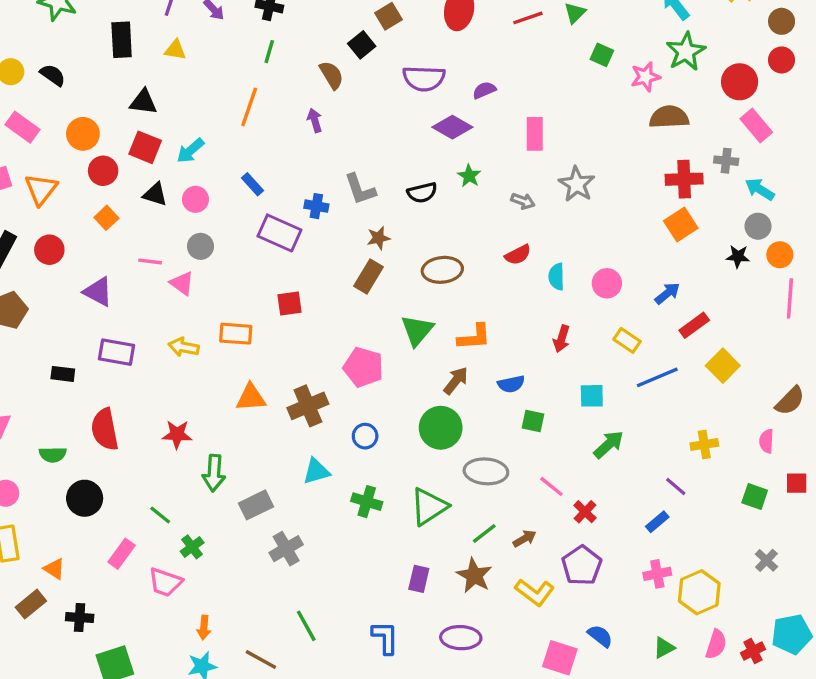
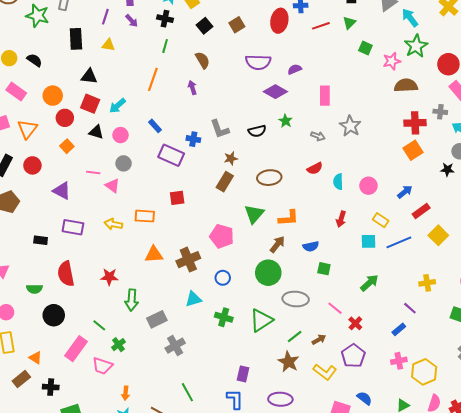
black square: (362, 45) -> (204, 26), moved
cyan square: (592, 396) -> (368, 241), moved
pink rectangle: (122, 554) -> (76, 349), size x1.4
purple rectangle: (419, 579) -> (243, 374), moved

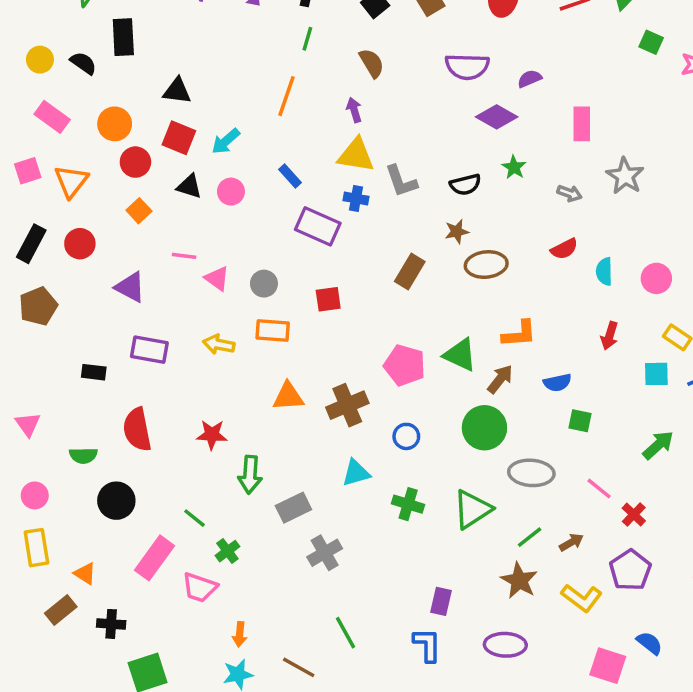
black rectangle: (76, 39) -> (123, 37), moved
yellow triangle: (108, 45) -> (356, 155), moved, size x1.6
brown star: (231, 158) -> (457, 232), moved
gray circle: (124, 163) -> (264, 284), moved
green triangle: (254, 214) -> (460, 355), moved, turned -45

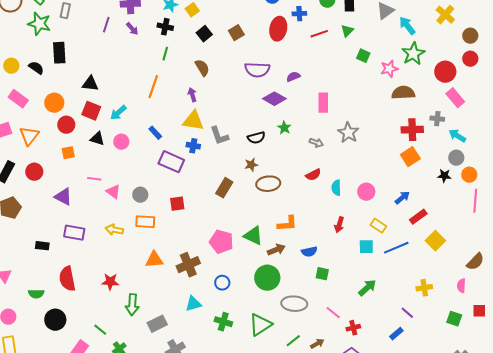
orange square: (139, 211) -> (68, 153), turned 32
brown arrow: (500, 379) -> (276, 250), turned 30
red cross: (634, 515) -> (353, 328), turned 32

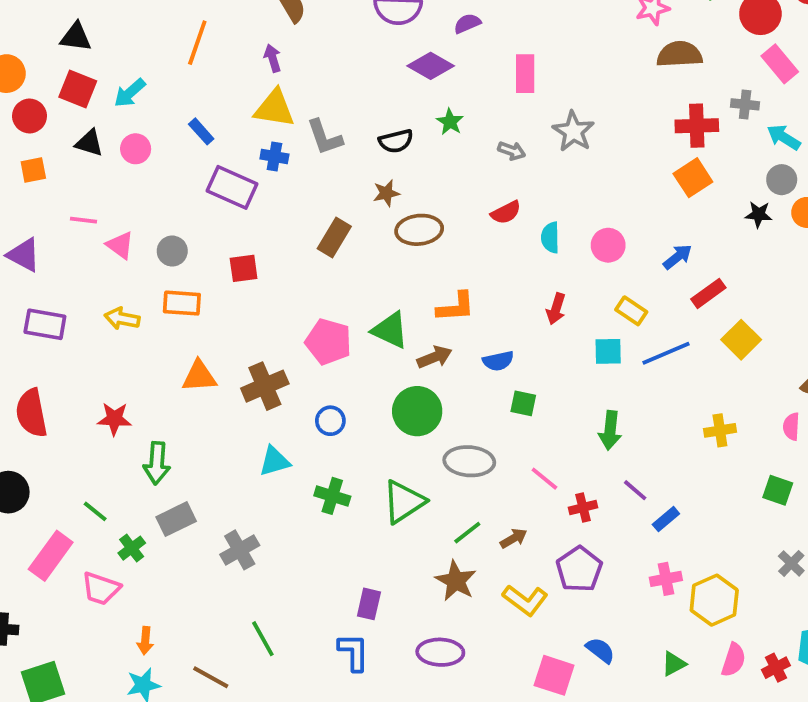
green arrow: (367, 288) -> (610, 430), turned 138
purple line: (407, 313) -> (635, 490), moved
gray rectangle: (157, 324) -> (176, 519), moved

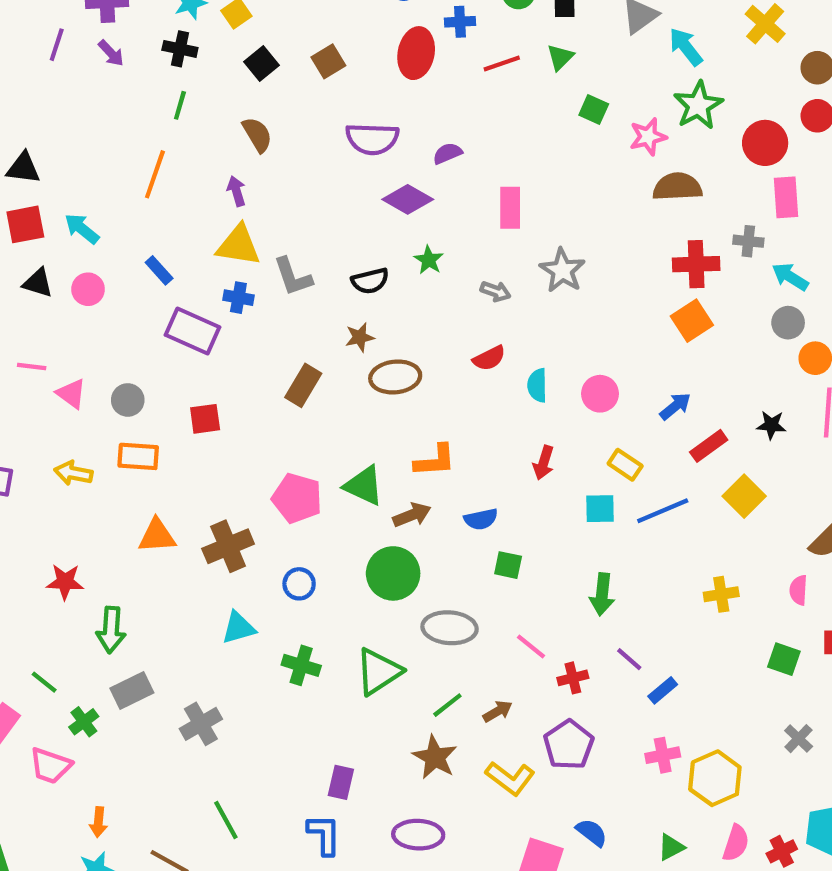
pink rectangle: (780, 64) -> (786, 197), turned 36
red square: (78, 89) -> (25, 224), turned -33
cyan arrow: (130, 93) -> (82, 229), turned 80
black star: (759, 214) -> (771, 425), moved

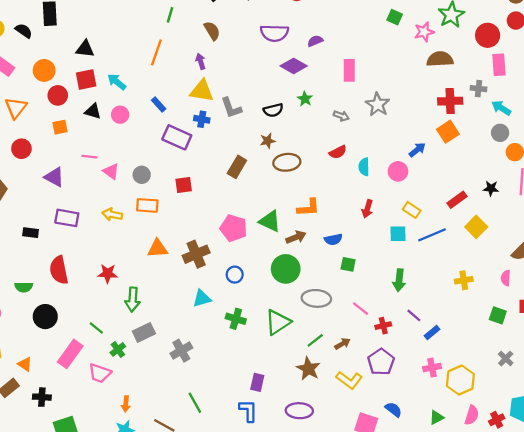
blue arrow: (675, 406) -> (417, 150), moved

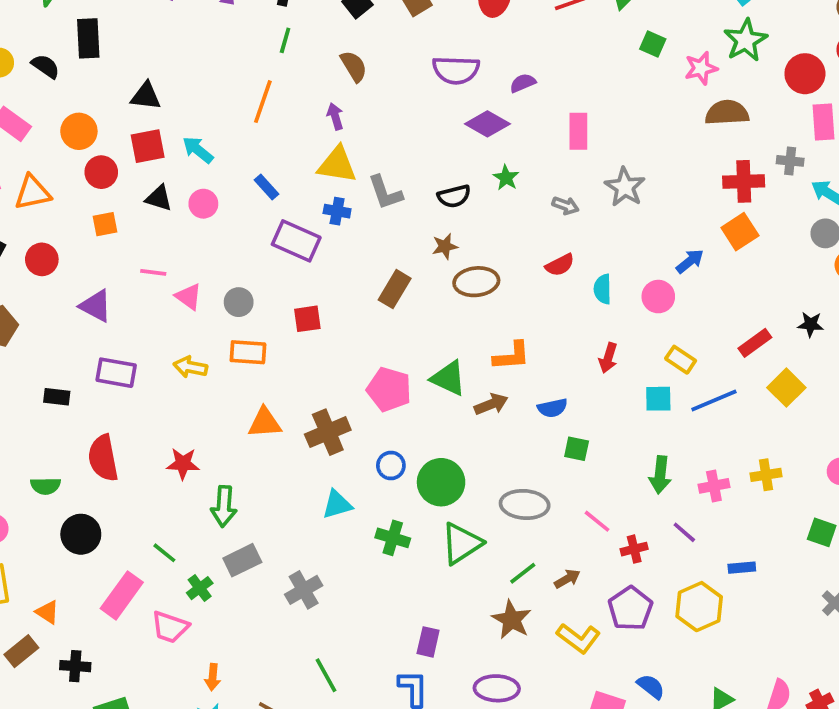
orange triangle: (16, 108) -> (33, 193), turned 40
green circle: (286, 269) -> (441, 482), moved
blue rectangle: (432, 332) -> (742, 568), moved, turned 35
pink cross: (432, 368) -> (714, 486), moved
yellow hexagon: (460, 380) -> (699, 607), moved

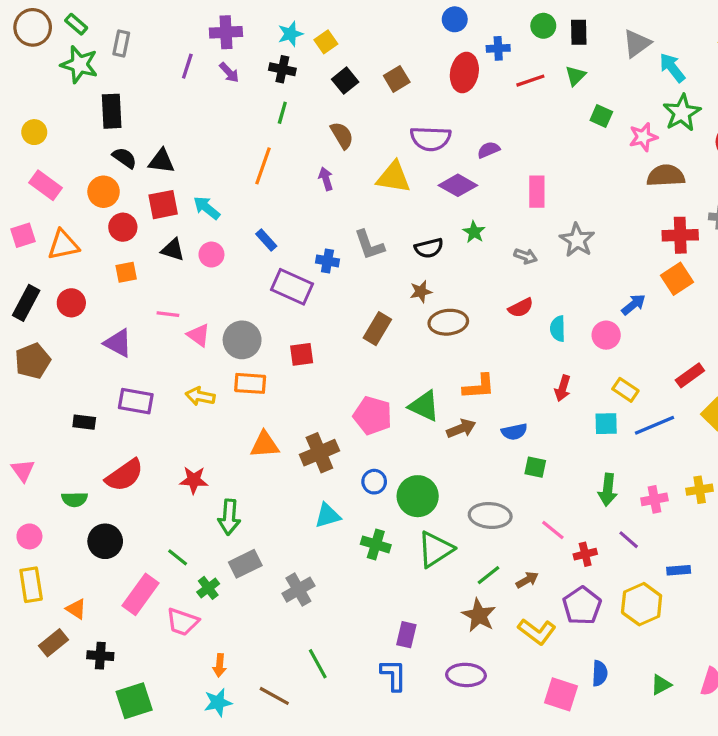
black semicircle: (46, 66) -> (124, 158), moved
yellow triangle: (337, 165) -> (393, 177), moved
gray circle: (239, 302) -> (242, 340), size x1.5
red semicircle: (103, 458) -> (124, 475), turned -114
blue semicircle: (651, 686) -> (600, 673), turned 55

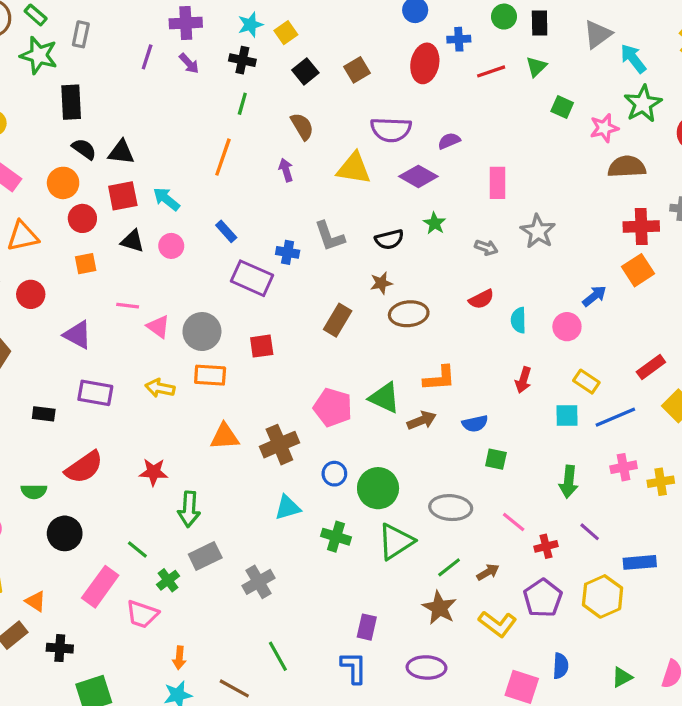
pink cross: (654, 499) -> (624, 467), moved
blue rectangle: (679, 570) -> (640, 562), size x1.4

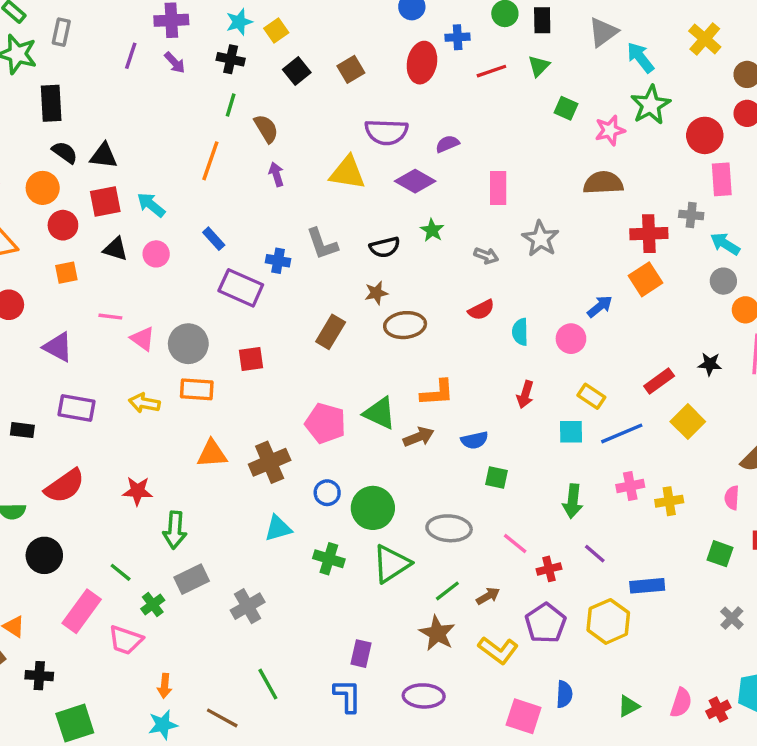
brown semicircle: (302, 126) -> (266, 129), moved
brown semicircle: (627, 167) -> (603, 183), moved

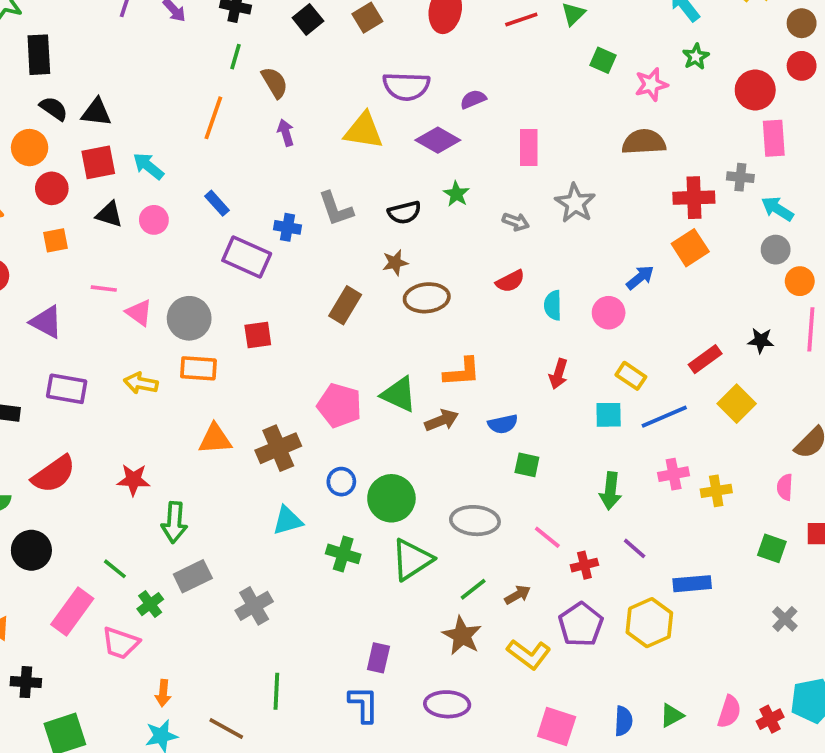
green star: (651, 105) -> (696, 57), size x0.6
green line: (268, 684) -> (276, 691), turned 32
blue semicircle: (564, 694) -> (623, 721), moved

